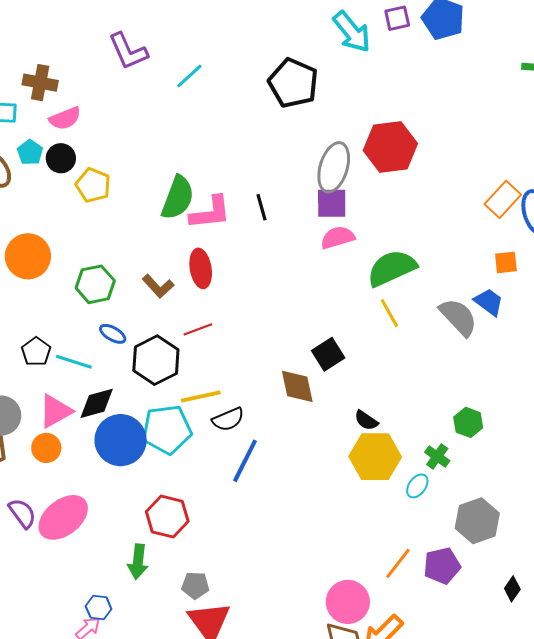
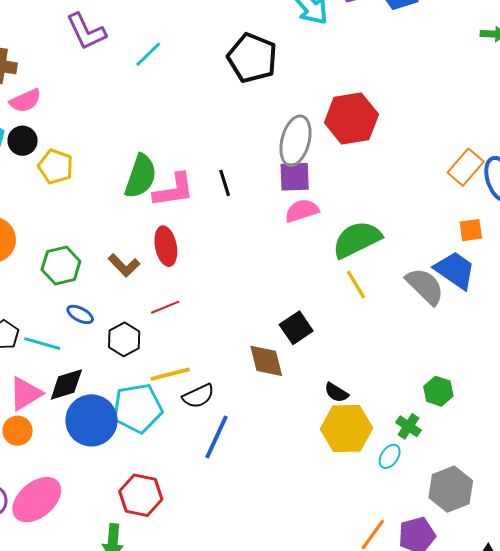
blue trapezoid: (489, 302) -> (455, 270), size x1.4
black hexagon: (156, 360) -> (124, 339), size x0.7

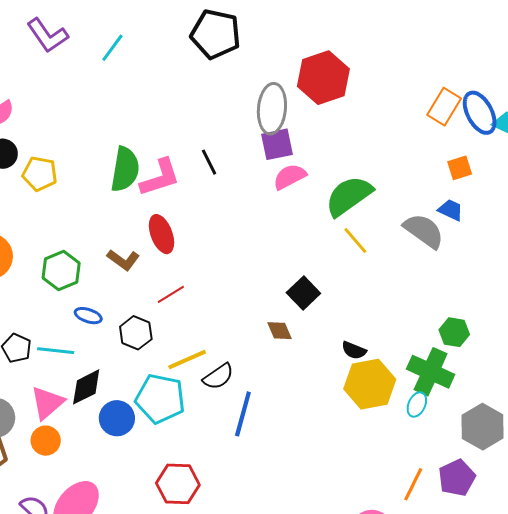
blue trapezoid: (455, 270) -> (451, 210), size x0.6
brown diamond: (266, 361) -> (279, 331), size x0.7
cyan pentagon: (137, 408) -> (160, 399), turned 30
blue circle: (91, 420) -> (117, 418), size x0.7
green cross: (408, 426) -> (431, 372), size x1.8

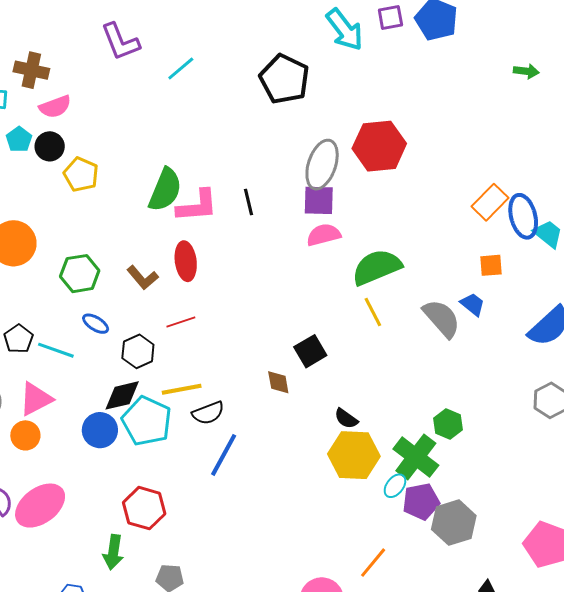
black diamond: (86, 387) -> (122, 395), moved
purple pentagon: (457, 478) -> (421, 501), moved

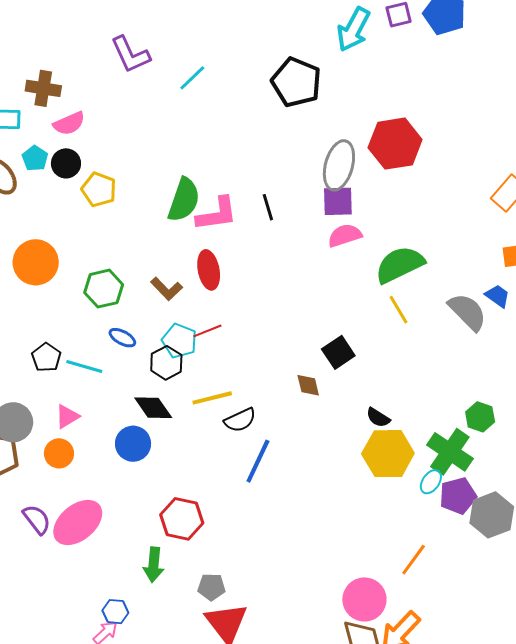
cyan arrow: (345, 30) -> (353, 29), turned 69
black diamond: (122, 395) -> (153, 408), turned 72
pink triangle: (36, 399) -> (67, 416), size x0.7
cyan pentagon: (147, 421) -> (179, 341), moved, size x0.7

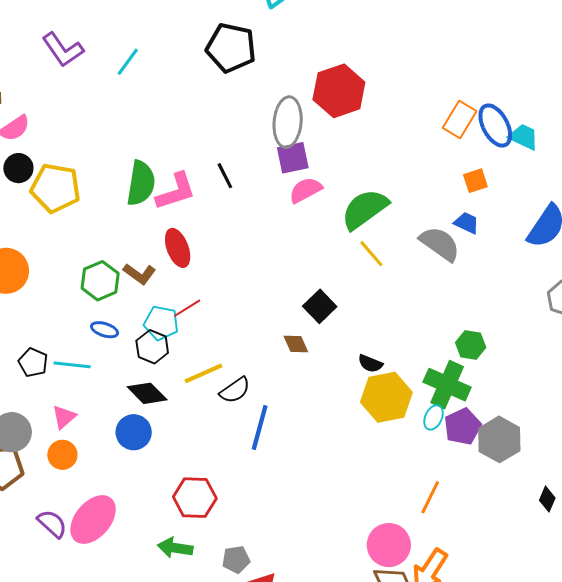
yellow pentagon: (99, 190) -> (55, 188), size x1.4
green hexagon: (104, 289) -> (100, 281), moved
green arrow: (154, 565) -> (175, 548), turned 104

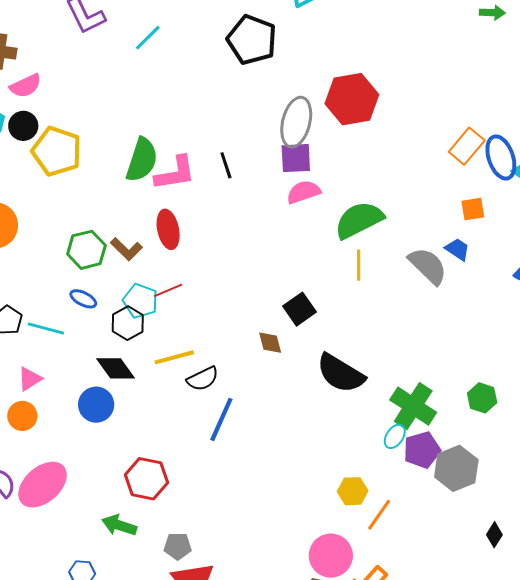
yellow line: (371, 254) -> (359, 265), turned 32
green hexagon: (471, 345) -> (482, 398), moved
black semicircle: (370, 364) -> (341, 373), size x2.0
yellow hexagon: (386, 397) -> (353, 491), moved, size x0.6

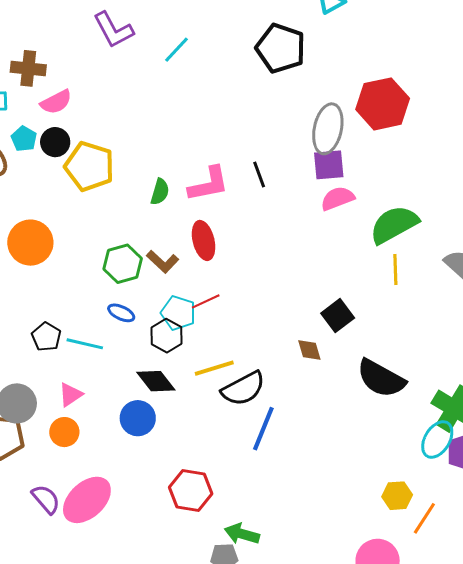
green semicircle: (142, 160) -> (160, 192), moved, size x0.6
black semicircle: (203, 379) -> (243, 389), size x1.4
cyan ellipse: (395, 436) -> (437, 440), size x1.5
green arrow: (119, 525) -> (242, 534), moved

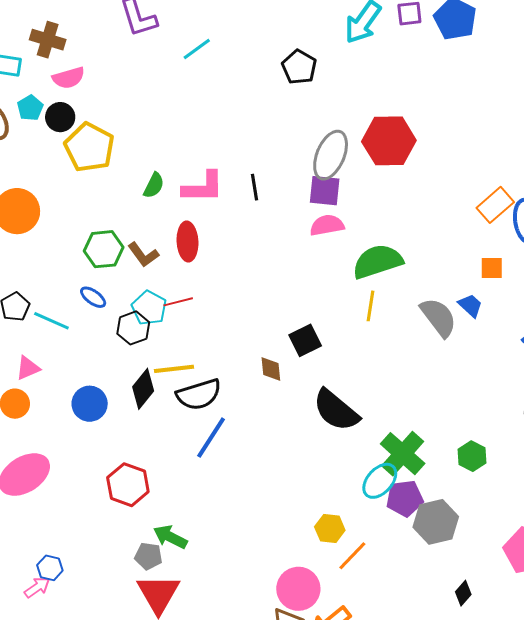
black pentagon: (281, 48) -> (299, 67), size x0.7
black diamond: (156, 381) -> (143, 389), moved, turned 66

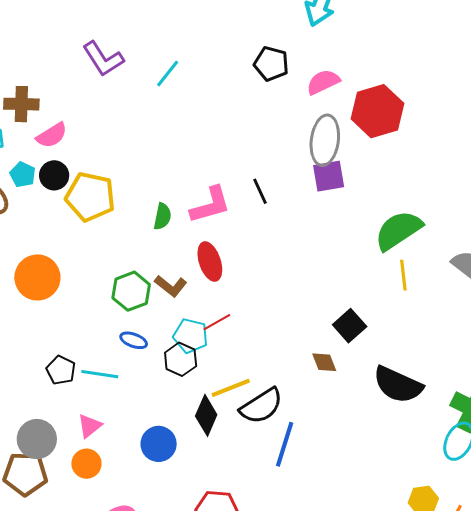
pink semicircle: (327, 225) -> (323, 82), moved

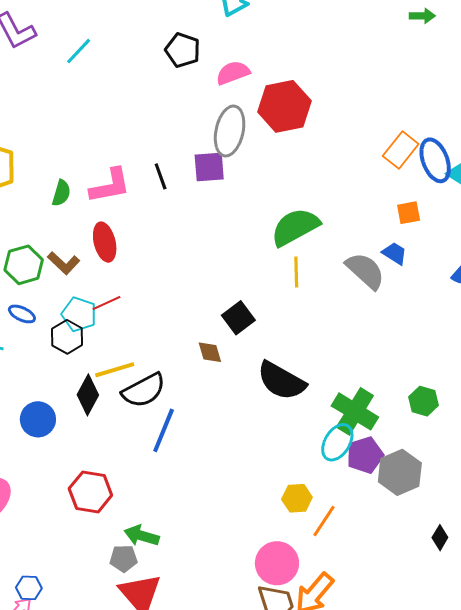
purple square: (329, 176) -> (209, 167), moved

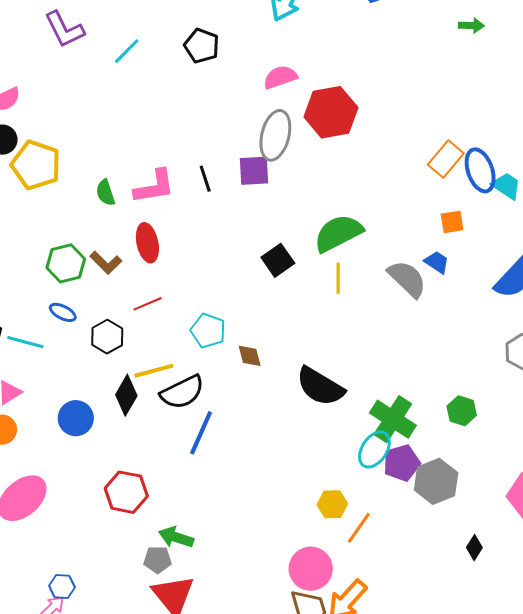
black pentagon: (183, 50) -> (202, 46), moved
green semicircle: (61, 193) -> (105, 193), turned 144
cyan pentagon: (79, 314) -> (208, 331), moved
black square: (238, 318) -> (278, 260), moved

